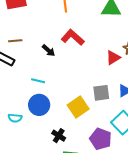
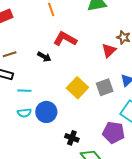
cyan line: (38, 81) -> (24, 91), moved
yellow square: (78, 107) -> (77, 88), moved
cyan semicircle: (15, 118) -> (24, 113), moved

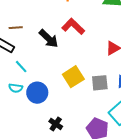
black arrow: (44, 57) -> (49, 39), size x1.5
cyan line: (24, 91) -> (21, 67), turned 32

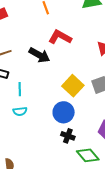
cyan line: (21, 67) -> (20, 89), turned 56
blue circle: (37, 93) -> (64, 112), moved

